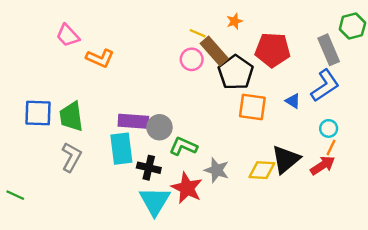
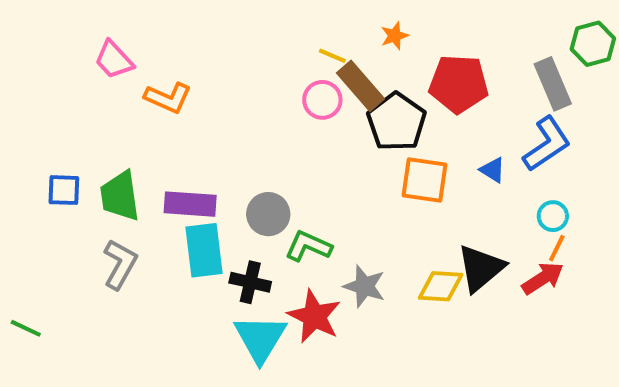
blue square: (38, 113) -> (64, 190), size x0.7
purple rectangle: (133, 121) -> (190, 204), moved

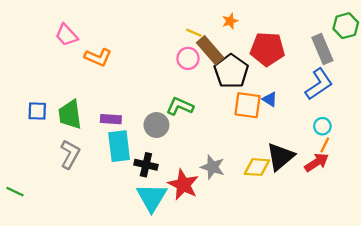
blue triangle: (493, 170) -> (270, 99), moved
purple rectangle: (190, 204) -> (111, 119), size x0.7
green L-shape: (308, 246) -> (180, 106), moved

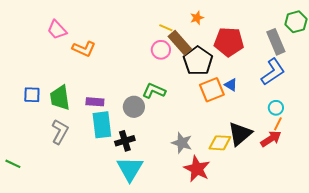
orange square: (248, 105) -> (212, 90), turned -30
black cross: (146, 165) -> (125, 141), turned -30
red star: (183, 185) -> (197, 169), moved

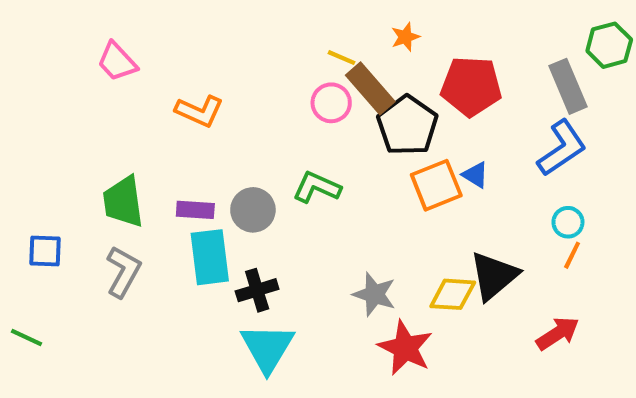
orange L-shape: (84, 49) -> (199, 111), moved
blue square: (32, 95) -> (45, 251), moved
gray circle: (134, 107) -> (253, 210), moved
red arrow: (271, 139) -> (558, 333), moved

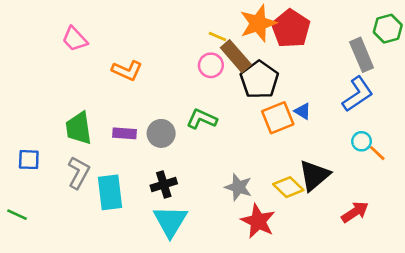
orange star: (405, 37) -> (258, 23), size x2.0
red pentagon: (471, 86) -> (291, 29), moved, turned 30
orange line: (572, 255) -> (377, 153), moved, turned -72
cyan rectangle: (210, 257) -> (110, 192), moved
yellow diamond: (453, 294) -> (288, 187), turned 40

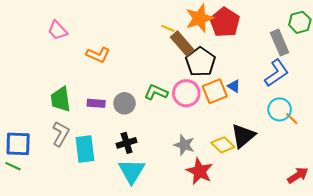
pink circle: (211, 65) -> (186, 93), moved, size x1.4
cyan circle: (362, 141) -> (280, 109), size x1.5
blue square: (29, 160) -> (18, 144), moved, size x1.5
red arrow: (355, 212) -> (298, 175), moved

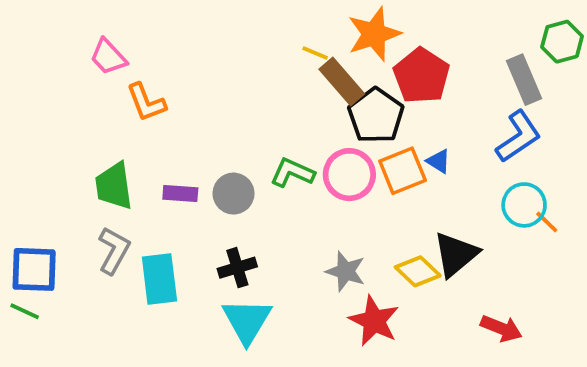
red pentagon: (225, 22) -> (422, 76), moved
orange L-shape: (98, 55) -> (146, 102), moved, turned 45
red arrow: (298, 175) -> (501, 328), moved, turned 55

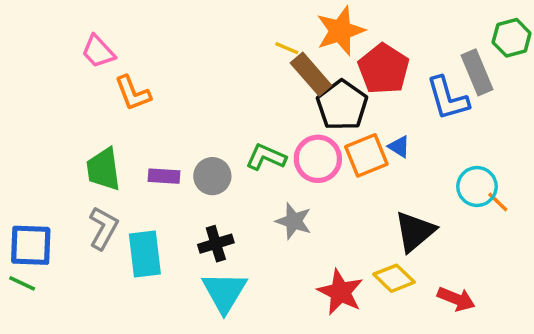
blue L-shape: (518, 137) -> (448, 98), moved, turned 108
gray star: (346, 271) -> (294, 221), moved
yellow diamond: (418, 271) -> (394, 278), moved

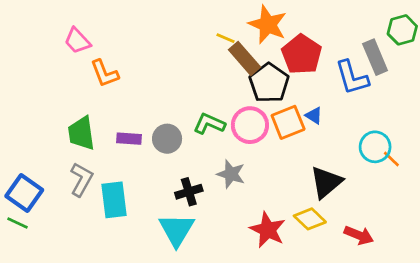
orange star: (340, 31) -> (268, 24), turned -30
black cross: (216, 244) -> (189, 192), moved
blue square: (31, 245) -> (24, 193), turned 33

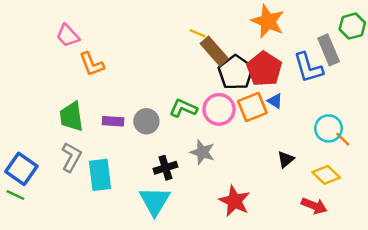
orange star: (268, 24) -> (268, 21), moved
red pentagon: (302, 54) -> (264, 69), moved
black triangle: (326, 182) -> (286, 159), size x0.6
yellow diamond: (310, 219) -> (326, 175), moved

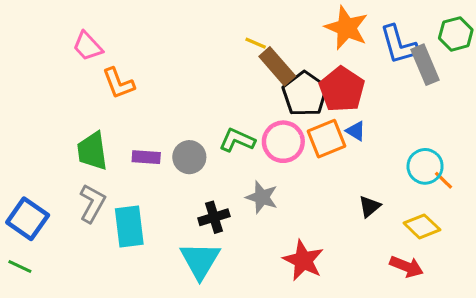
blue L-shape: (308, 68) -> (399, 45), moved
green line: (15, 195) -> (20, 267), moved

